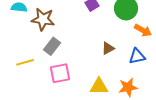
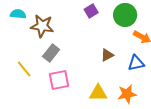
yellow line: (25, 62) -> (24, 69), turned 66

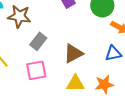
gray rectangle: (51, 53) -> (38, 41), moved
brown triangle: (107, 55) -> (73, 53), moved, size x1.5

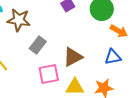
pink square: (36, 70) -> (49, 74), moved

